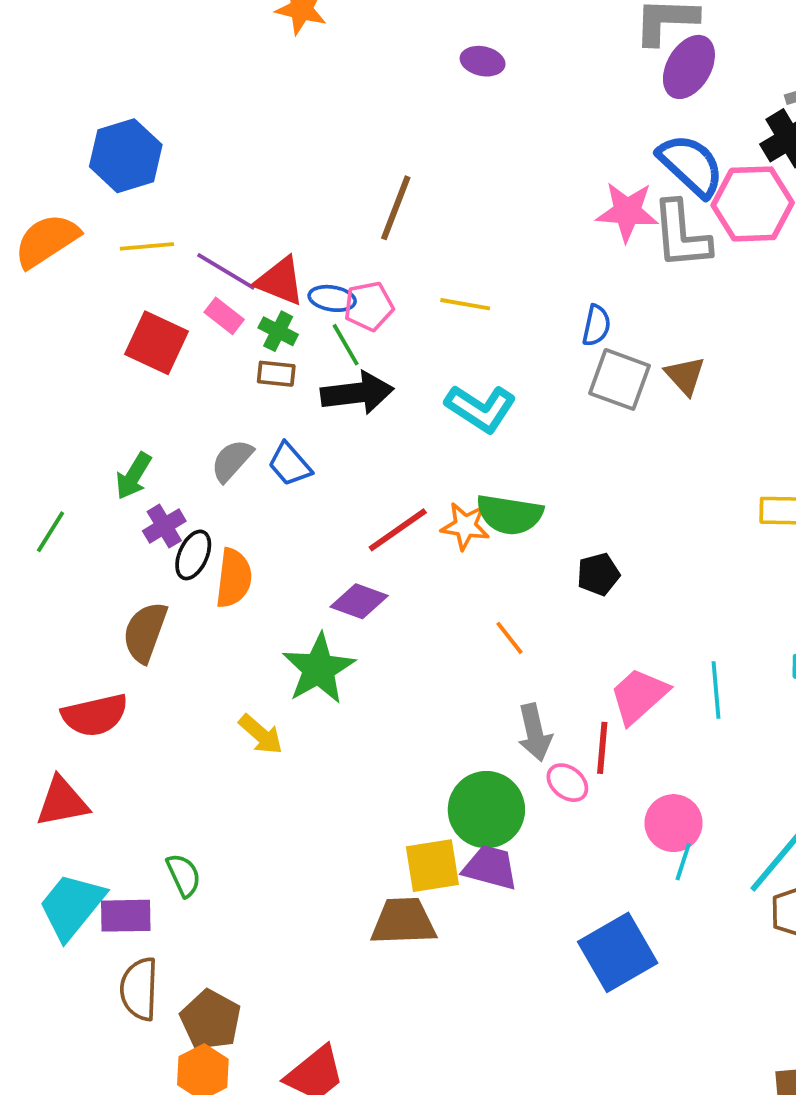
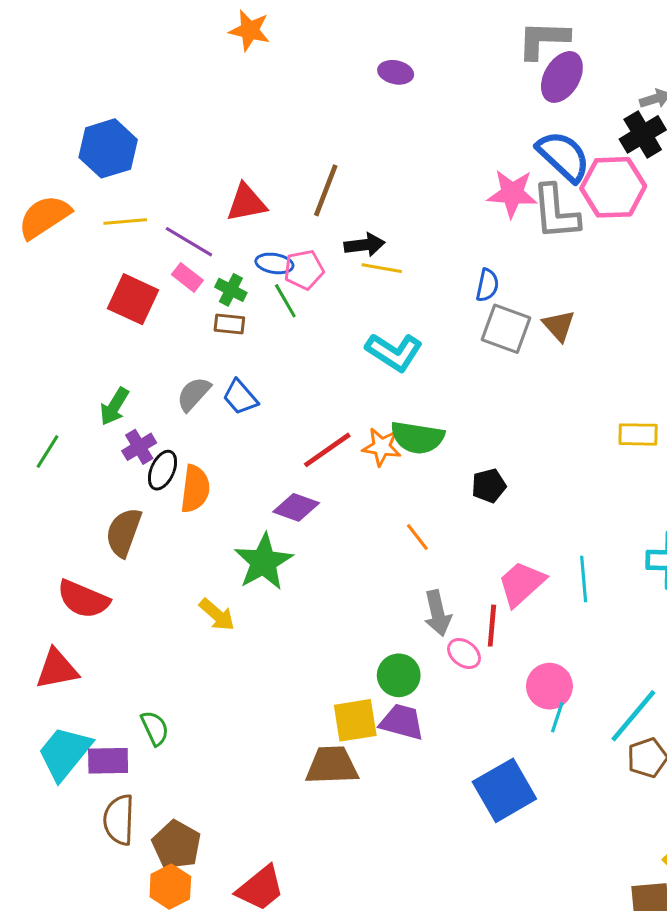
red triangle: (280, 281) -> (246, 203), moved, turned -33
black arrow: (357, 393) -> (365, 245), moved, size x0.7
red semicircle: (95, 715) -> (83, 599), turned 36
green circle: (486, 810) -> (399, 675), size x0.7

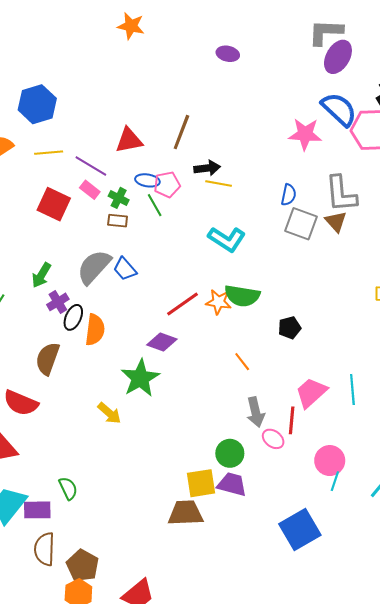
gray L-shape: (556, 212) -> (341, 194), moved
gray semicircle: (194, 394) -> (94, 267), size x1.5

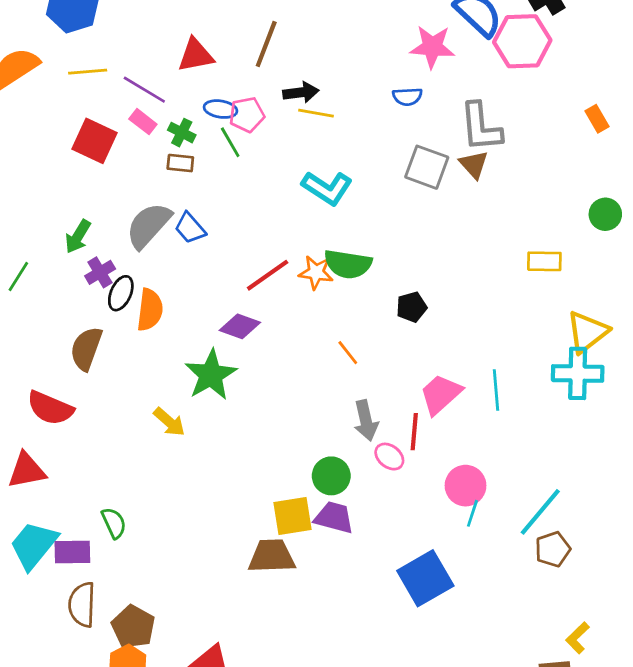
blue semicircle: (289, 195) -> (407, 97), moved, turned 75

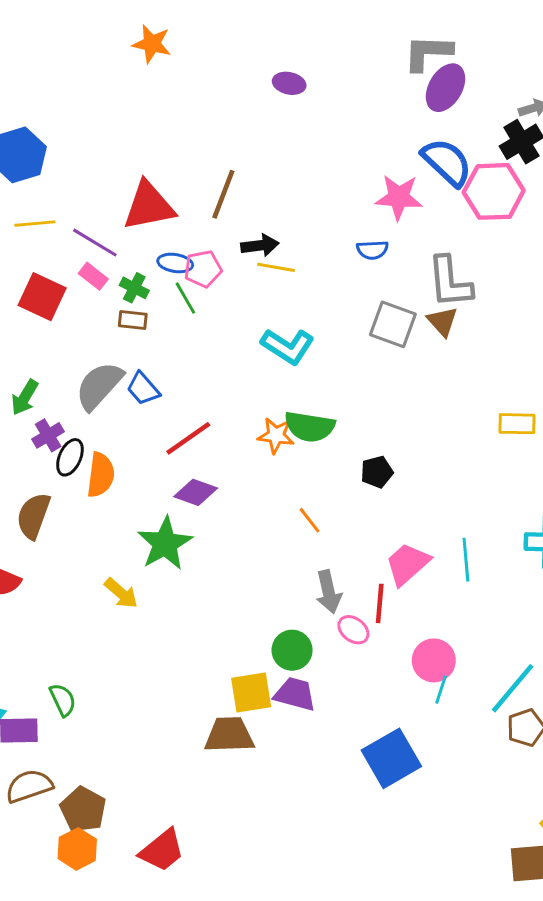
red triangle: (196, 55) -> (149, 206), size x1.4
red line: (268, 275) -> (188, 438), moved
brown semicircle: (82, 605) -> (29, 786), turned 69

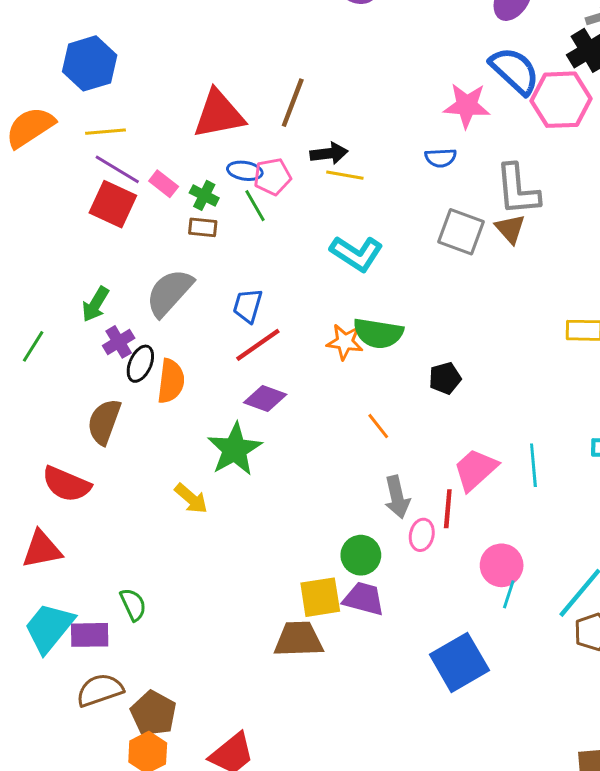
purple line: (95, 243) -> (117, 169), moved
blue trapezoid: (143, 389) -> (248, 306), moved, turned 57
pink ellipse: (353, 630) -> (422, 535), turned 64

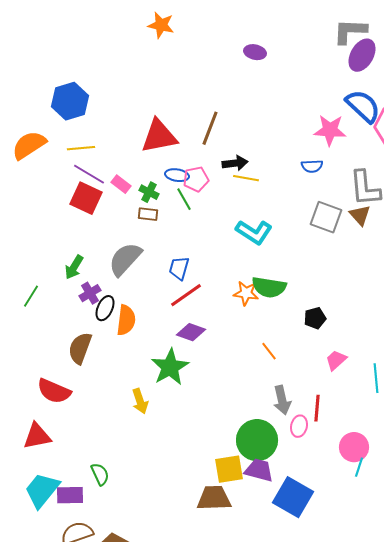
pink trapezoid: (475, 470) -> (336, 360), moved, size x0.7
yellow arrow: (191, 499) -> (140, 401), turned 30
green circle: (361, 555) -> (257, 440), size x1.5
blue square: (459, 662) -> (293, 497), moved, turned -30

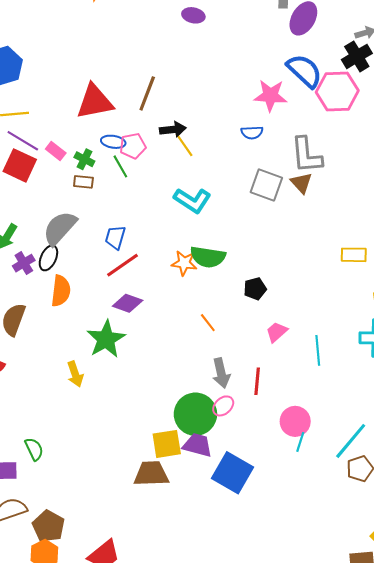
yellow line: (246, 178) -> (184, 145), turned 45
black ellipse: (105, 308) -> (48, 258), moved
pink ellipse: (299, 426) -> (223, 406), moved, turned 35

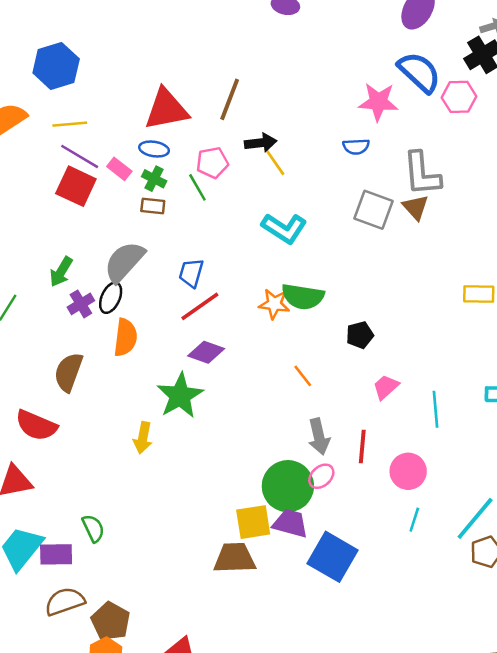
pink hexagon: (337, 91) -> (459, 97), size x0.7
blue ellipse: (113, 142) -> (154, 149), moved
yellow arrow: (75, 374) -> (143, 438), turned 30
pink circle: (295, 421) -> (408, 471), moved

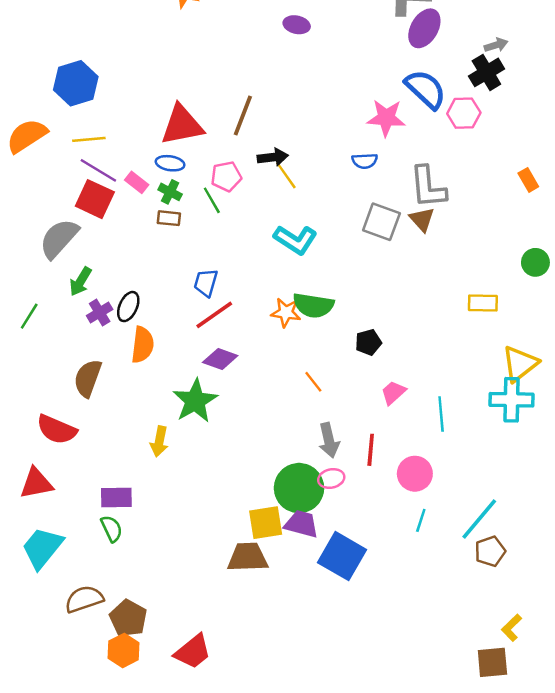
gray semicircle: (124, 262) -> (59, 238), moved
pink ellipse: (321, 476) -> (331, 478), turned 30
purple rectangle: (56, 554) -> (116, 498), moved

